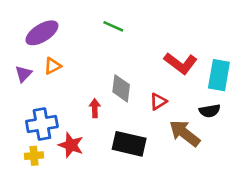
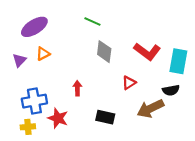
gray diamond: (121, 88) -> (104, 52), moved
brown arrow: (185, 133) -> (150, 109), turned -64
black rectangle: (129, 144) -> (105, 117), size x0.7

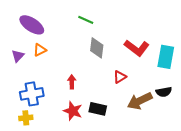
purple ellipse: (34, 27) -> (32, 25), turned 65
black semicircle: (171, 90) -> (164, 92), moved
red star: (58, 118) -> (73, 111), moved

